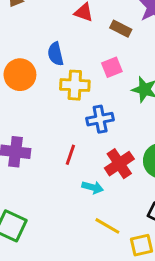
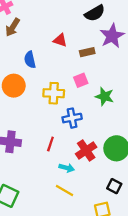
brown rectangle: (121, 29) -> (87, 52), turned -40
blue semicircle: (56, 54) -> (30, 60), moved
yellow line: (107, 226) -> (64, 190), moved

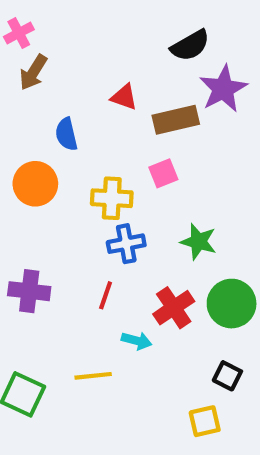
brown rectangle: (87, 52) -> (176, 120), size x1.5
green star: (104, 96) -> (198, 242), moved
blue cross: (72, 118) -> (126, 244), moved
yellow line: (64, 190) -> (93, 376), moved, turned -36

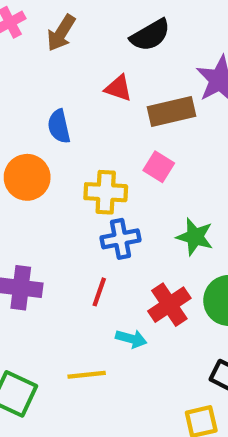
black semicircle: (190, 45) -> (150, 35), moved
brown arrow: (33, 72) -> (61, 33), moved
pink square: (163, 173) -> (159, 167), turned -36

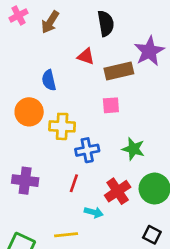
black semicircle: (150, 35) -> (106, 23), turned -70
pink square: (159, 167) -> (111, 105), turned -36
yellow cross: (106, 192) -> (62, 126), moved

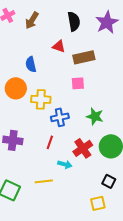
purple star: (149, 51) -> (107, 22), moved

